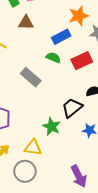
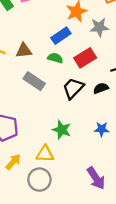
brown triangle: (26, 23) -> (24, 51), moved
black trapezoid: (72, 108) -> (73, 88), moved

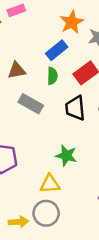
green semicircle: (55, 58) -> (52, 76), turned 80
black trapezoid: (73, 88) -> (75, 108), turned -45
yellow arrow: (13, 162) -> (18, 222), moved, turned 49

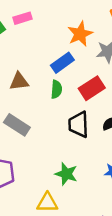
gray rectangle: (31, 104) -> (17, 125), moved

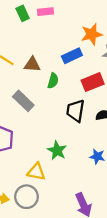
green semicircle: (56, 89) -> (53, 81), moved

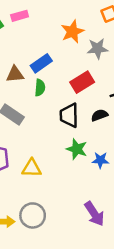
blue rectangle: (72, 56) -> (41, 63), moved
green star: (57, 150) -> (77, 149), moved
yellow triangle: (36, 172) -> (32, 168), moved

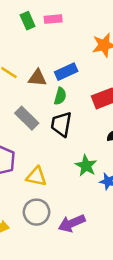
black trapezoid: (69, 115) -> (61, 124), moved
purple arrow: (94, 214) -> (72, 223), moved, turned 90
gray circle: (33, 215) -> (37, 212), moved

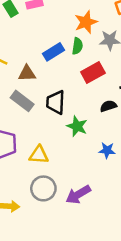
brown triangle: (37, 78) -> (27, 73), moved
green semicircle: (60, 96) -> (77, 46), moved
green star: (86, 166) -> (77, 126), moved

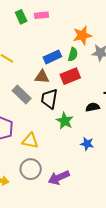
red rectangle: (93, 72) -> (70, 76), moved
brown triangle: (27, 73) -> (42, 77), moved

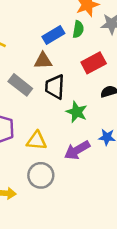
red rectangle: (70, 76) -> (94, 63), moved
purple arrow: (59, 178) -> (77, 150), moved

